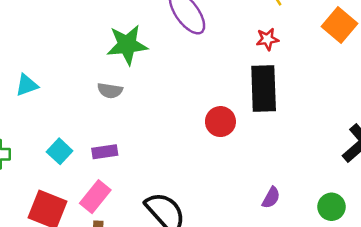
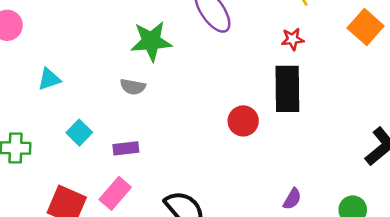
cyan square: (60, 151) -> (79, 133), moved

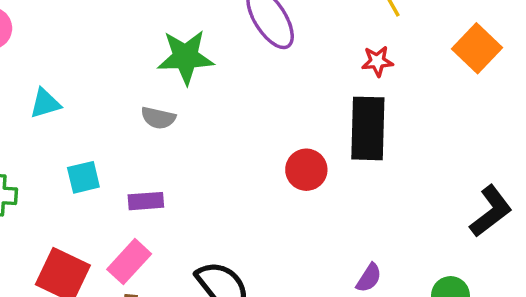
cyan square: (79, 133) -> (83, 177), turned 30

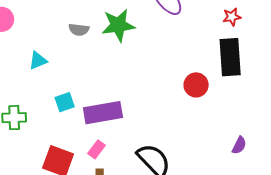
gray semicircle: (158, 118) -> (79, 30), moved
purple rectangle: (146, 201) -> (103, 113), size x1.8
pink rectangle: (129, 262) -> (96, 149), size x0.7

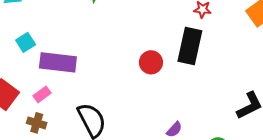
cyan square: (65, 102) -> (26, 42), turned -30

